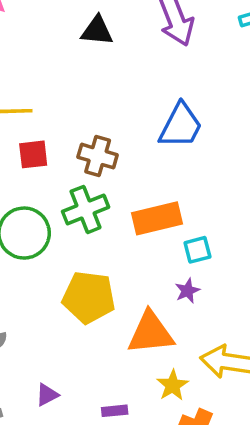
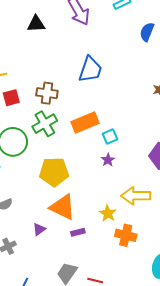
orange triangle: (151, 333) -> (63, 207), moved, turned 40

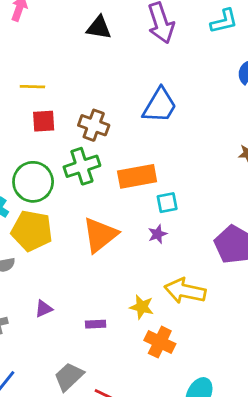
yellow pentagon: (54, 172) -> (32, 231), moved
orange triangle: (63, 207) -> (100, 235), moved, turned 44
yellow star: (108, 213) -> (142, 307), turned -30

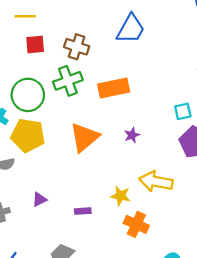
cyan square: (167, 203) -> (183, 111), moved

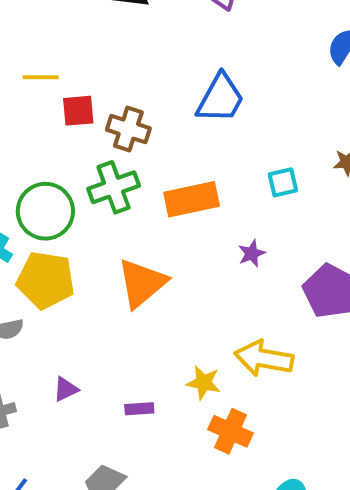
red square: (35, 44) -> (78, 111), moved
cyan square: (183, 111) -> (283, 182), moved
purple star: (132, 135) -> (252, 253), moved

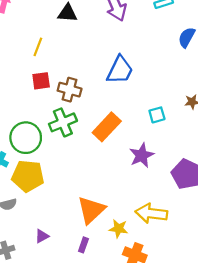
yellow line: (41, 77) -> (38, 47), moved, turned -66
orange rectangle: (192, 199) -> (107, 127), turned -32
purple star: (252, 253) -> (142, 155), size x1.6
orange triangle: (142, 283) -> (91, 210), moved
purple rectangle: (139, 409) -> (83, 245), turned -64

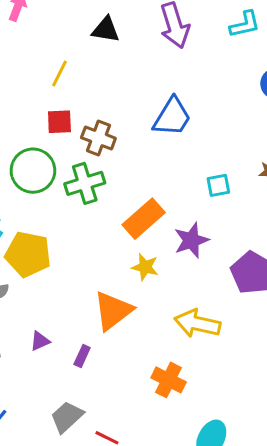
orange rectangle: (107, 127) -> (144, 219), moved
green circle: (26, 138) -> (33, 171), moved
yellow star: (118, 229) -> (145, 267), moved
purple rectangle: (83, 245) -> (82, 356), moved

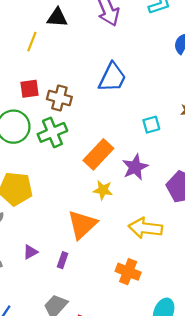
yellow line: (59, 73) -> (32, 42), moved

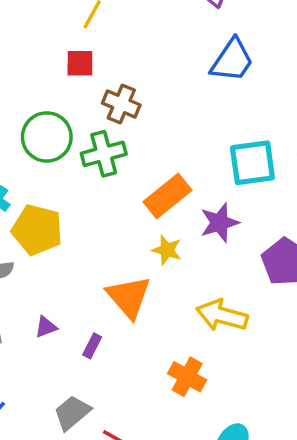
blue trapezoid: (112, 77) -> (232, 60), moved
red square: (30, 89) -> (80, 63), moved
cyan square: (151, 125) -> (252, 163), size x1.8
orange triangle: (82, 224) -> (129, 297), turned -36

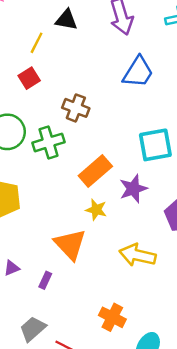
red square: (80, 63) -> (29, 78), turned -30
brown cross: (121, 104) -> (76, 108), moved
orange cross: (187, 377) -> (112, 317), moved

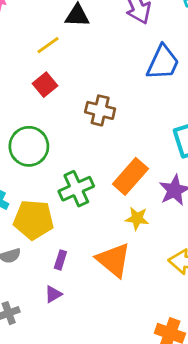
yellow line: (37, 43) -> (48, 45), turned 35
green cross: (49, 142) -> (76, 189), moved
purple rectangle: (45, 280) -> (60, 260), moved

